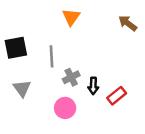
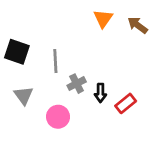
orange triangle: (71, 17) -> (103, 19), moved
black square: (16, 48) -> (17, 52), turned 30
pink circle: (65, 108) -> (58, 117), moved

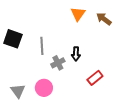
black arrow: (100, 93) -> (76, 54), moved
gray triangle: (24, 95) -> (18, 91), moved

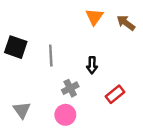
gray cross: (58, 63) -> (70, 88), moved
pink circle: (44, 88) -> (65, 115), moved

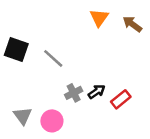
gray line: (51, 56) -> (53, 58), turned -45
black arrow: (92, 65) -> (97, 92), moved, turned -126
pink circle: (65, 115) -> (52, 121), moved

